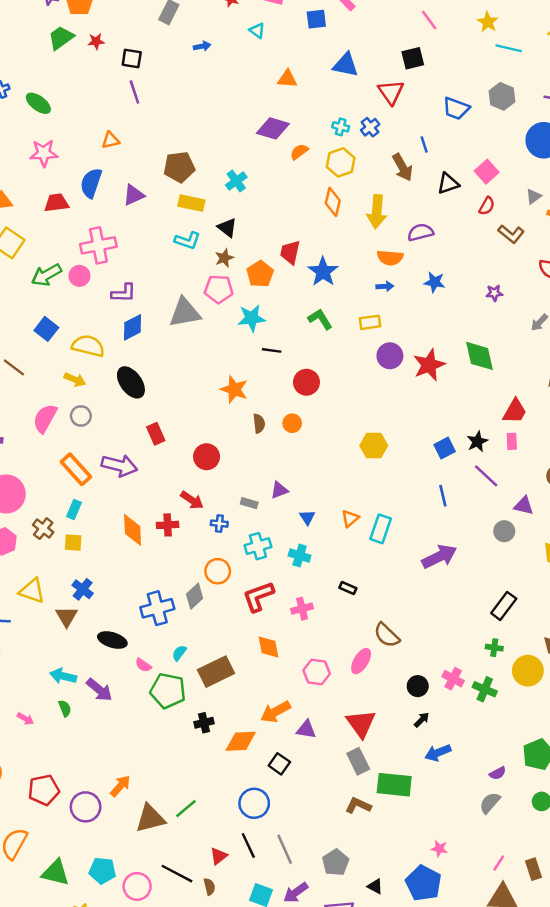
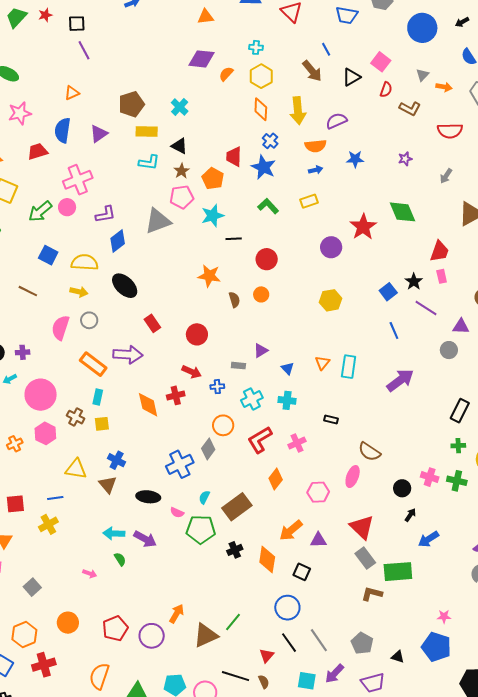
blue cross: (370, 127) -> (270, 141), moved
purple circle: (390, 356) -> (331, 247), moved
orange diamond: (268, 647) -> (276, 479), turned 60
orange diamond: (241, 741) -> (267, 559), turned -68

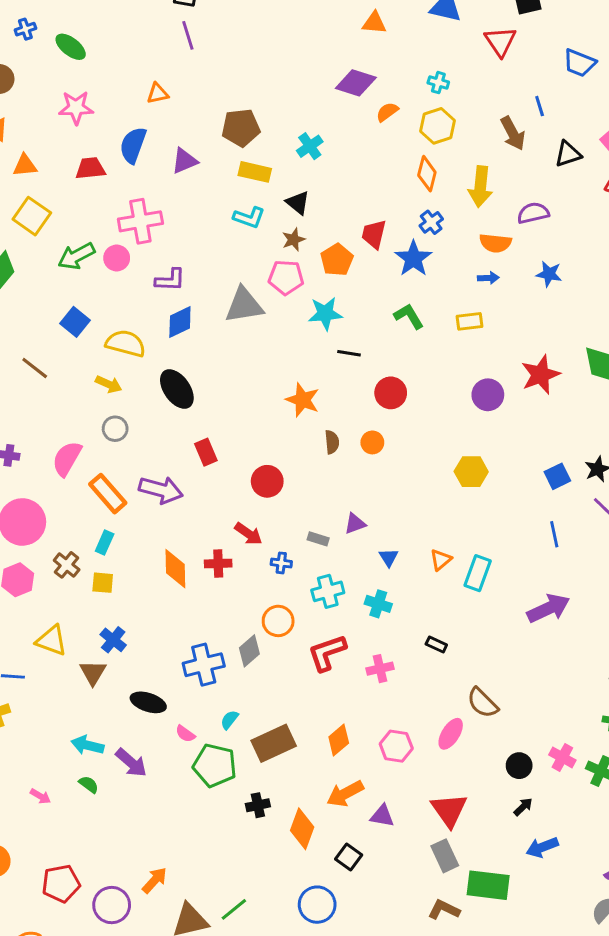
pink semicircle: (60, 328) -> (67, 459), moved
orange diamond: (276, 479) -> (339, 740), moved
green semicircle: (120, 559) -> (89, 784), turned -32

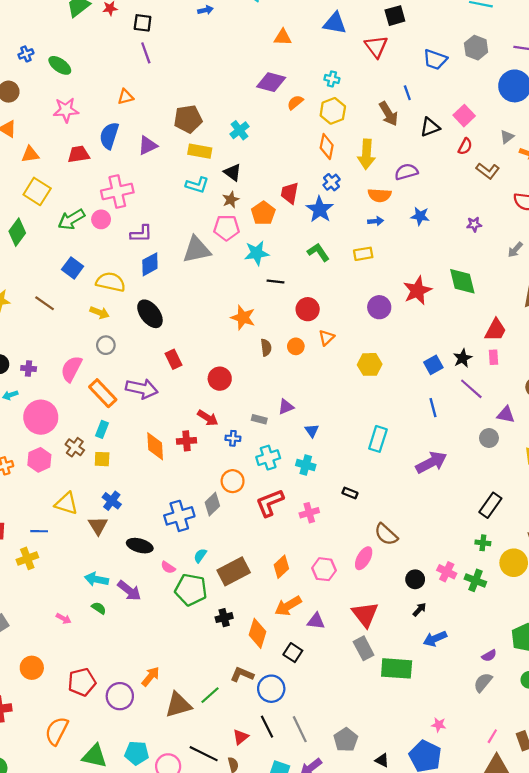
orange triangle: (441, 560) -> (326, 338), moved
brown L-shape: (444, 910) -> (242, 674), moved

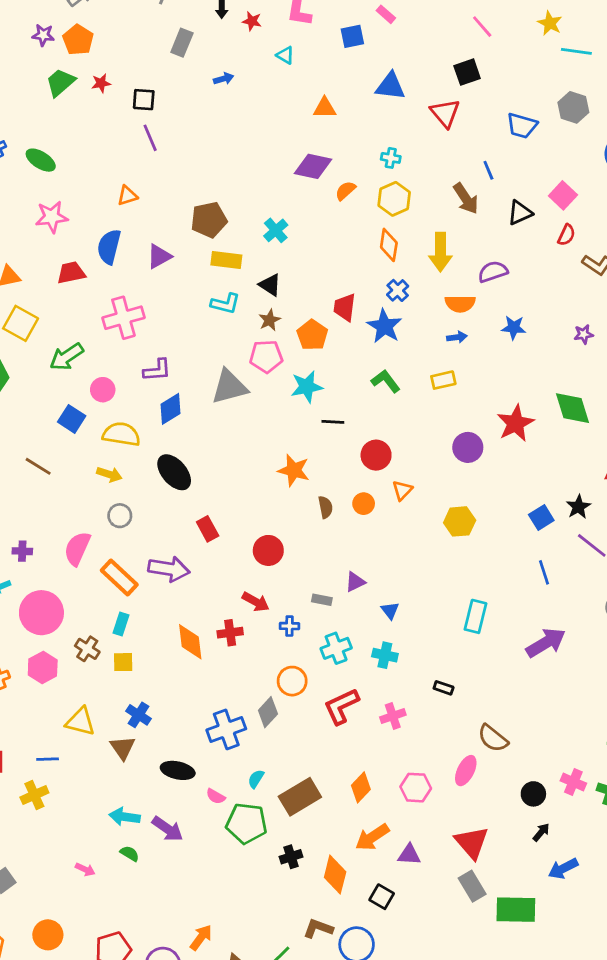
pink circle: (101, 219) -> (103, 390), moved

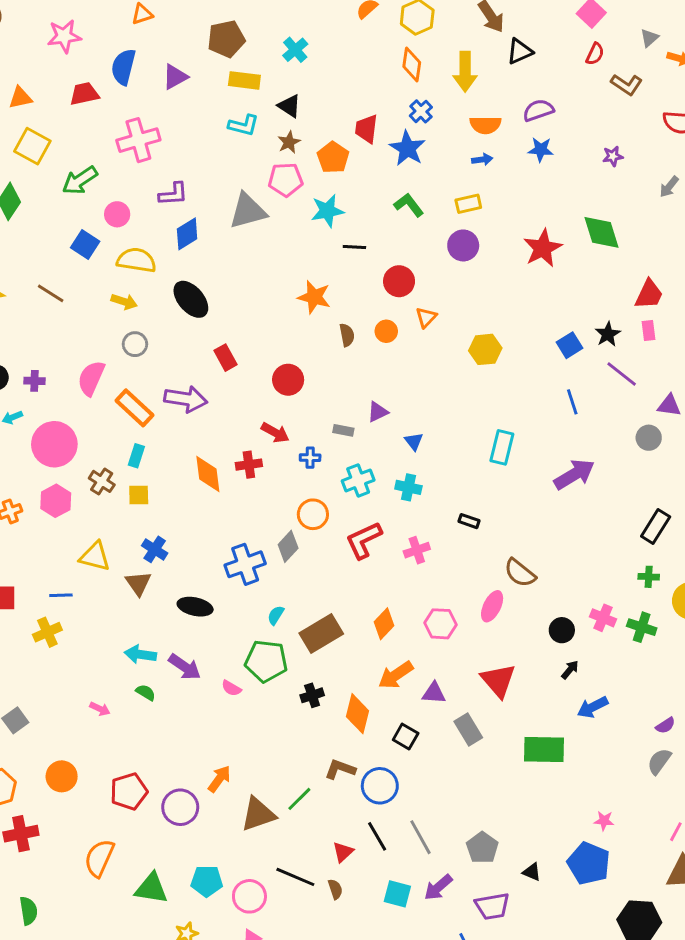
black triangle: (520, 213) -> (520, 51), moved
purple semicircle: (493, 272) -> (538, 110), moved
purple circle: (468, 447) -> (463, 245), moved
pink semicircle: (216, 796) -> (231, 688), moved
gray rectangle: (472, 886) -> (468, 730), moved

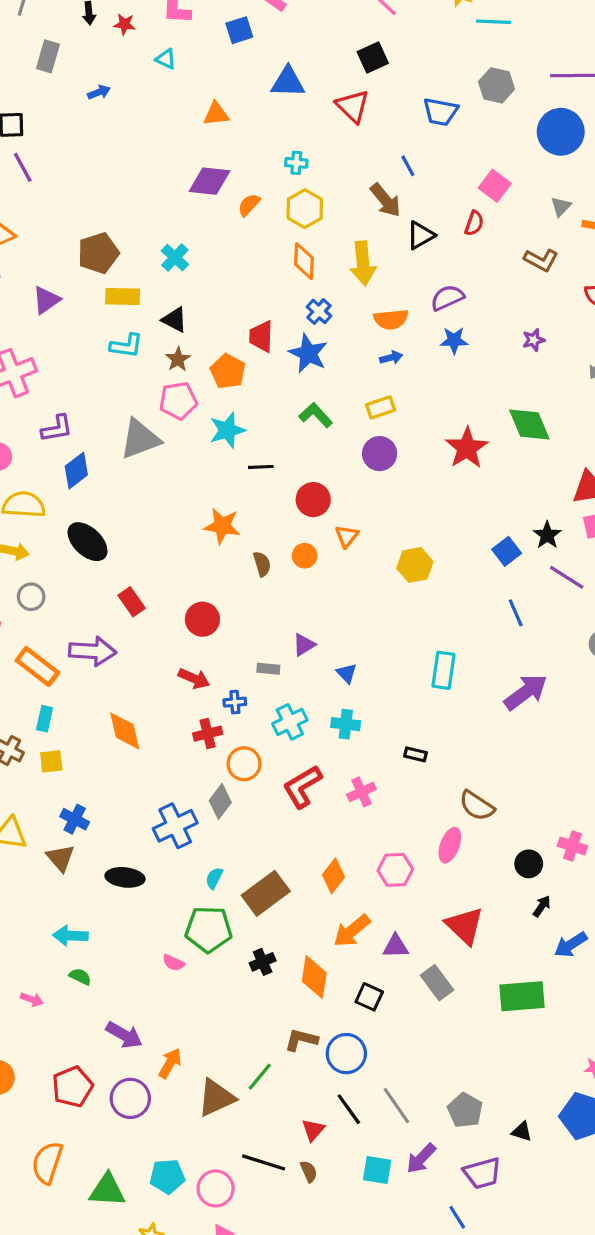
red semicircle: (595, 54) -> (474, 223), moved
red cross: (249, 465) -> (208, 734), moved
purple arrow: (185, 667) -> (124, 1035), moved

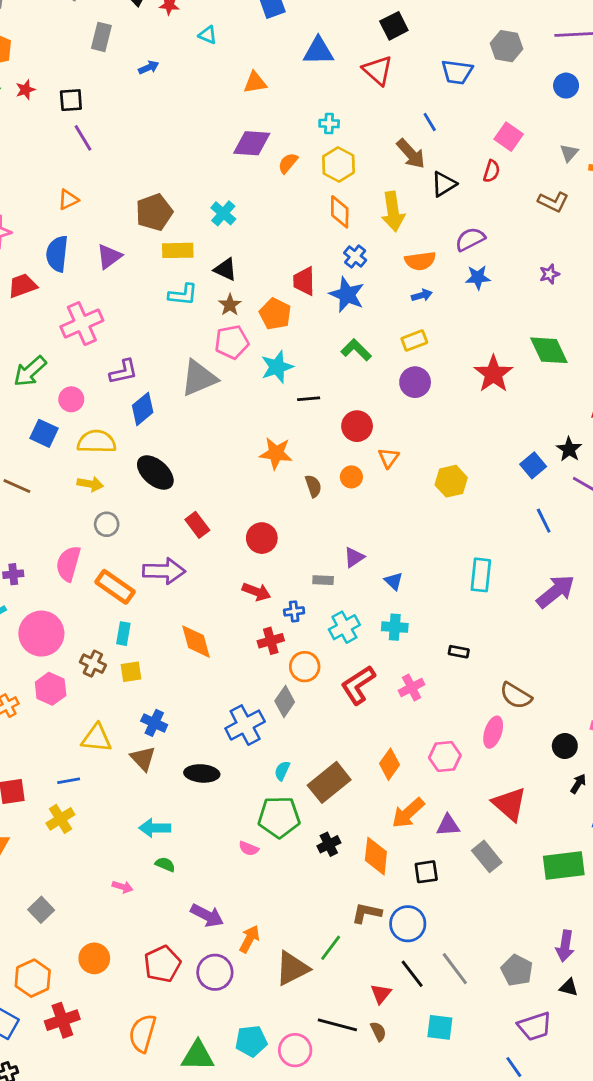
blue circle: (561, 132) -> (566, 86), size x0.6
black square: (369, 997) -> (426, 872), turned -30
purple arrow: (421, 1158) -> (565, 946), moved, turned -32

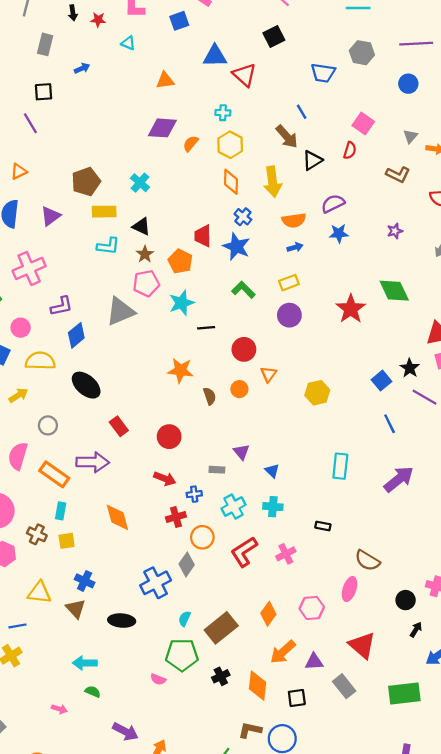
red triangle: (378, 70) -> (245, 75), moved
black square: (71, 100) -> (44, 92), moved
yellow arrow: (90, 484) -> (18, 395), moved, turned -42
purple triangle: (354, 557) -> (241, 452), turned -36

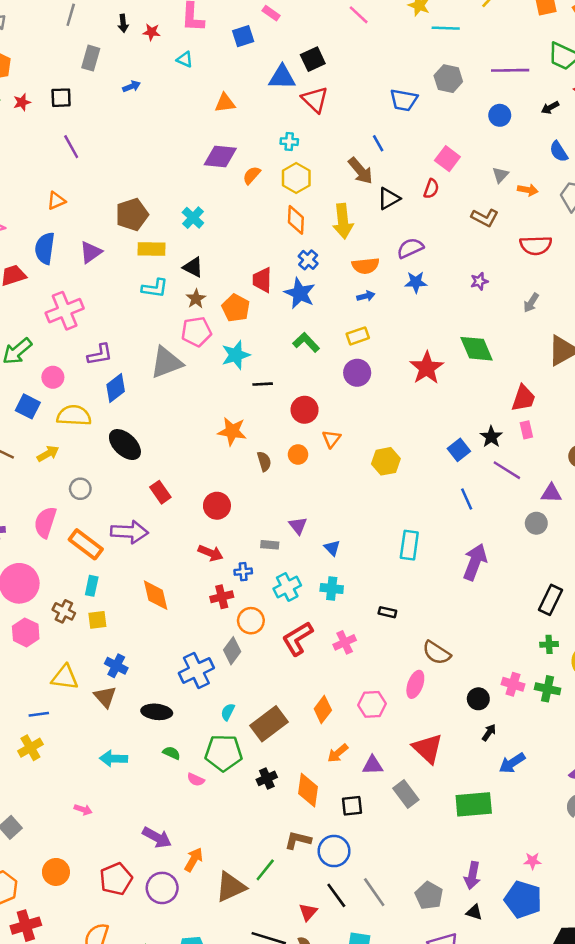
black square: (274, 36) -> (313, 59), moved
black square: (44, 92) -> (61, 98), moved
purple arrow: (399, 479) -> (475, 562), turned -32
orange arrow: (283, 652) -> (338, 753), size x0.7
green semicircle: (93, 692) -> (172, 753), moved

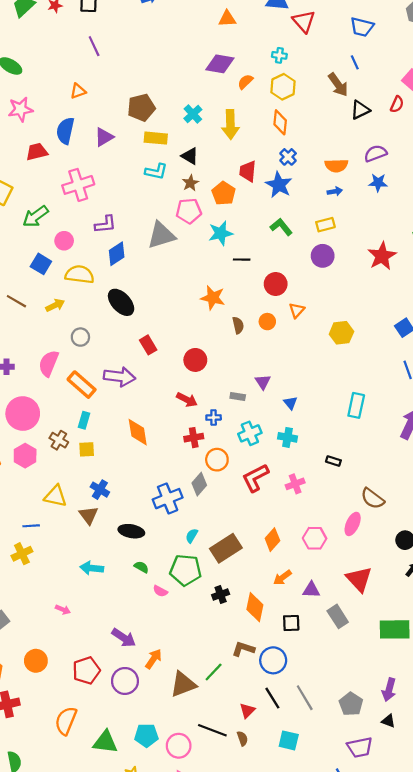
blue trapezoid: (404, 100) -> (362, 27), moved
yellow arrow: (343, 221) -> (230, 124), moved

